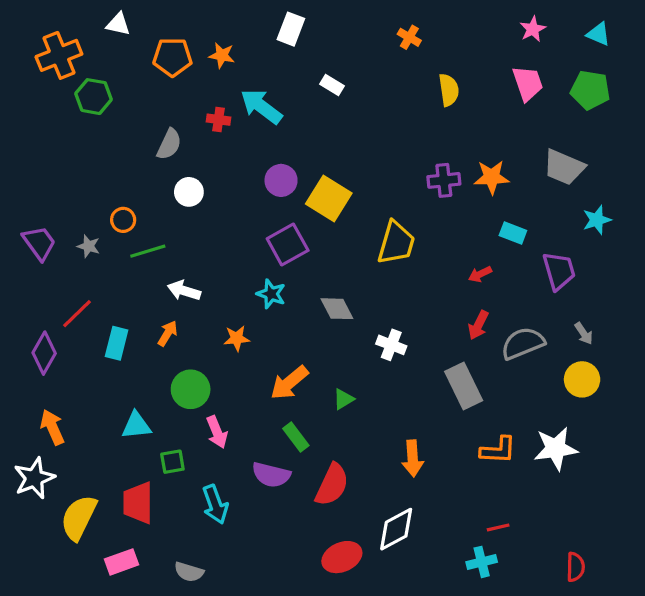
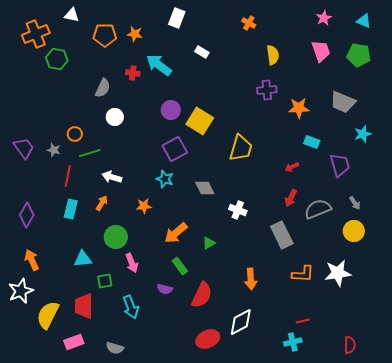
purple cross: (444, 180) -> (267, 90), moved
red line: (77, 314) -> (68, 176), moved, turned -35
purple semicircle: (271, 475) -> (165, 289), size x0.7

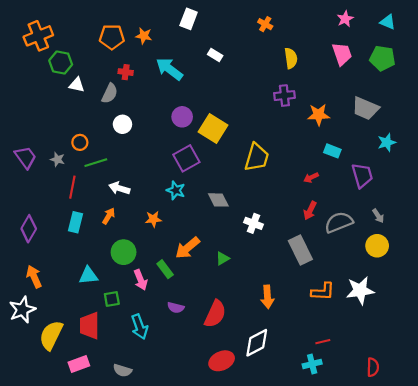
white triangle: (72, 15) -> (77, 85), moved
red cross: (133, 73) -> (126, 72), moved
green rectangle: (180, 266) -> (165, 269), moved

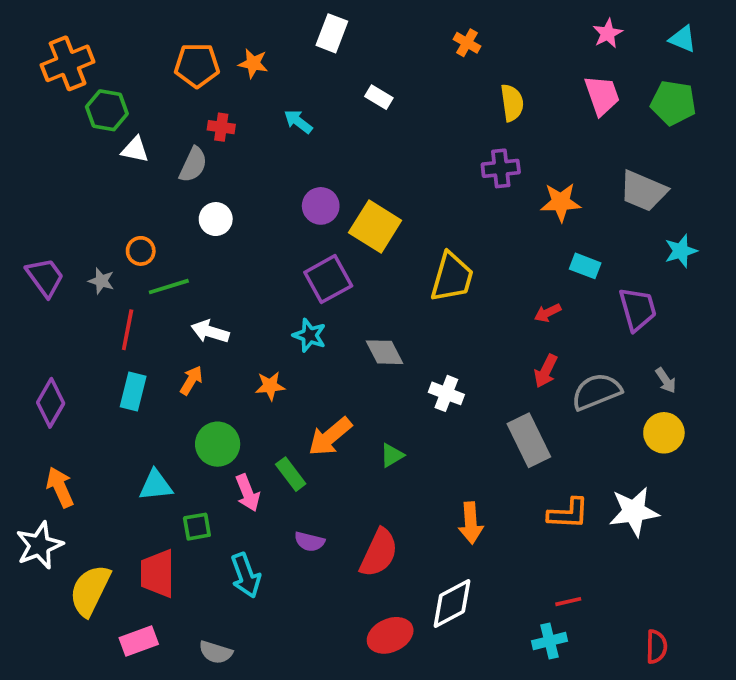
cyan arrow: (169, 69) -> (298, 122), size x0.6

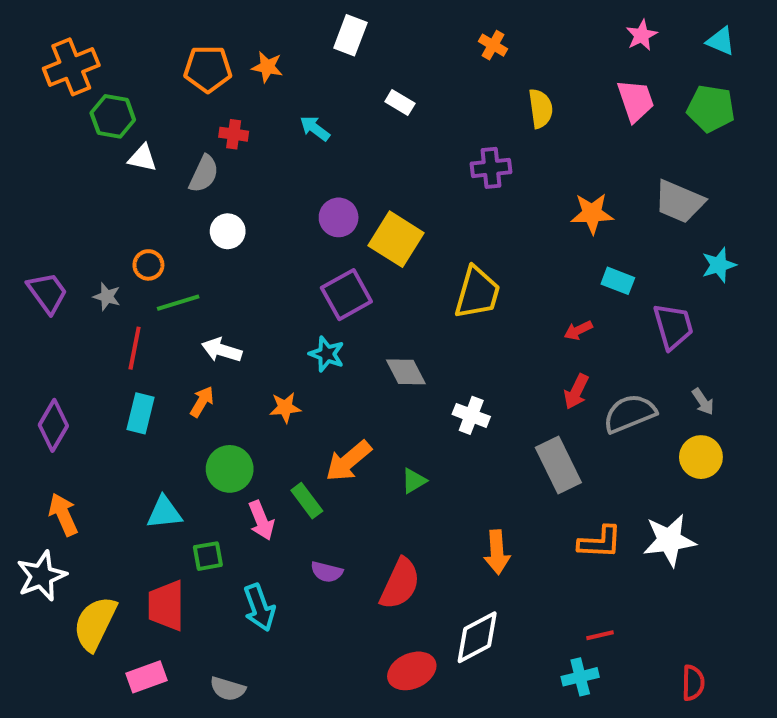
purple cross: (501, 168) -> (491, 168), moved

